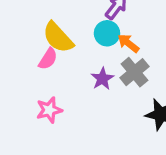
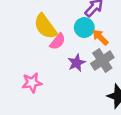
pink semicircle: (48, 59) -> (58, 42), moved

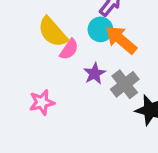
orange arrow: (100, 37) -> (121, 40), size x1.5
gray cross: (102, 61) -> (125, 84), moved

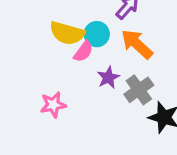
cyan circle: (100, 29) -> (97, 34), moved
yellow semicircle: (53, 32) -> (67, 33), turned -36

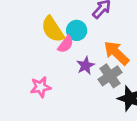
yellow semicircle: (67, 33) -> (53, 29), turned 40
orange arrow: (137, 44) -> (116, 53), moved

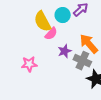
cyan circle: (77, 30) -> (63, 15), moved
gray cross: (110, 76) -> (82, 61), turned -36

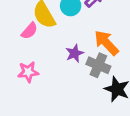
pink semicircle: (51, 34) -> (29, 31), moved

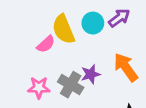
gray cross: (98, 65) -> (71, 85), moved

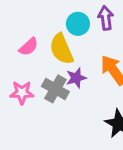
purple arrow: (119, 18) -> (106, 18), turned -60
yellow semicircle: (63, 29) -> (61, 49), moved

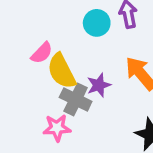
yellow semicircle: (61, 49) -> (62, 71), moved
pink star: (22, 93) -> (57, 128), moved

